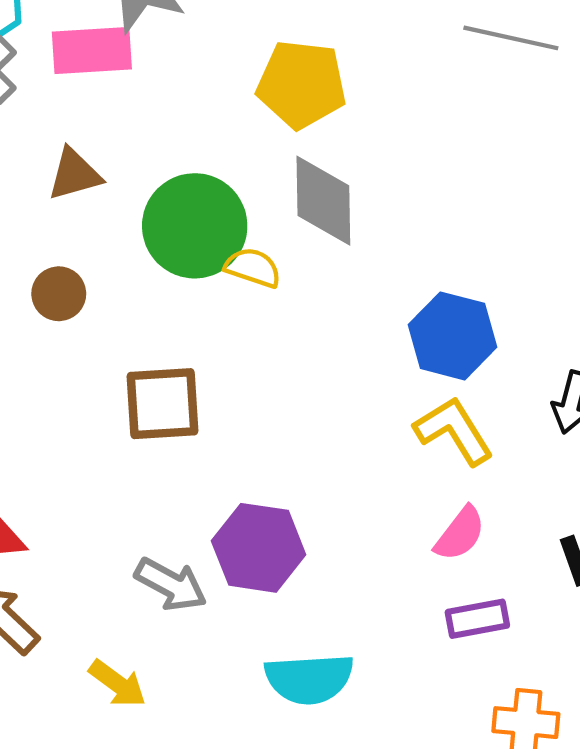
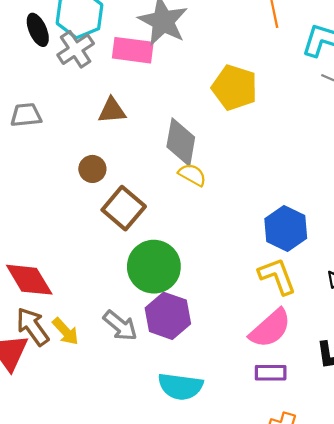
gray diamond: (323, 201) -> (181, 142), moved
green circle: (195, 226) -> (154, 267), moved
brown square: (163, 404) -> (124, 208), moved, turned 33
pink semicircle: (460, 534) -> (270, 328), size x1.5
yellow arrow: (118, 684) -> (66, 331), moved

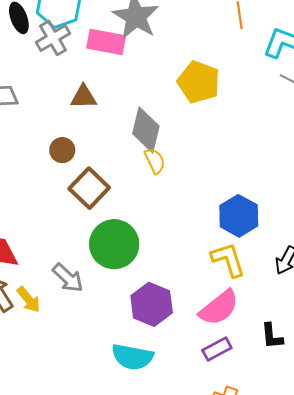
yellow semicircle: (192, 175) -> (155, 161), turned 32
purple hexagon: (168, 316) -> (152, 304), moved
gray arrow: (120, 326) -> (68, 278), moved
purple rectangle: (271, 373) -> (217, 349), turned -32

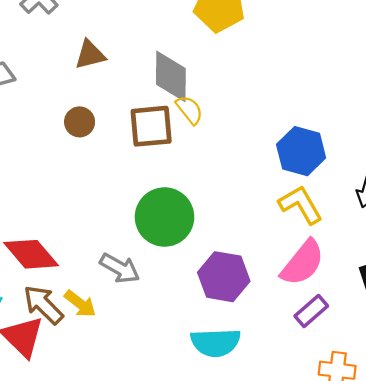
brown square: (89, 188) -> (151, 126), moved, turned -36

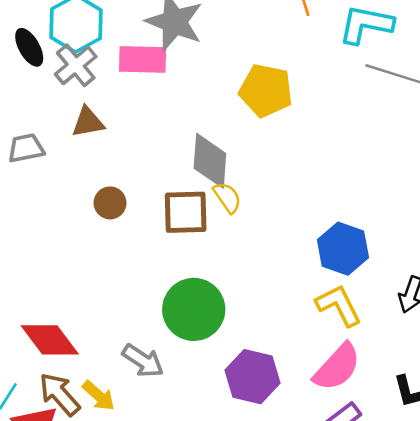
brown triangle: (90, 55) -> (88, 122), moved

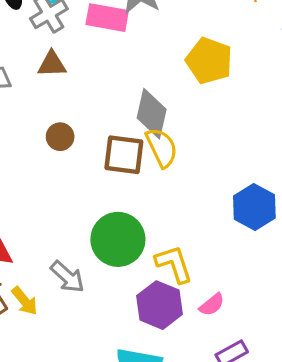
yellow semicircle: (227, 197) -> (162, 148), size x1.4
yellow L-shape: (339, 305) -> (174, 264), moved
pink semicircle: (337, 367) -> (212, 305), moved, size x0.6

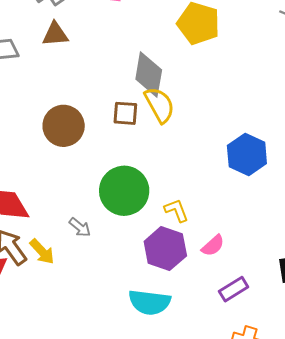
brown circle: (60, 137) -> (64, 126), moved, size x1.6
brown square: (124, 155) -> (125, 113), size x0.7
yellow L-shape: (174, 264) -> (176, 210), size x0.7
gray arrow: (67, 277) -> (80, 227), size x0.7

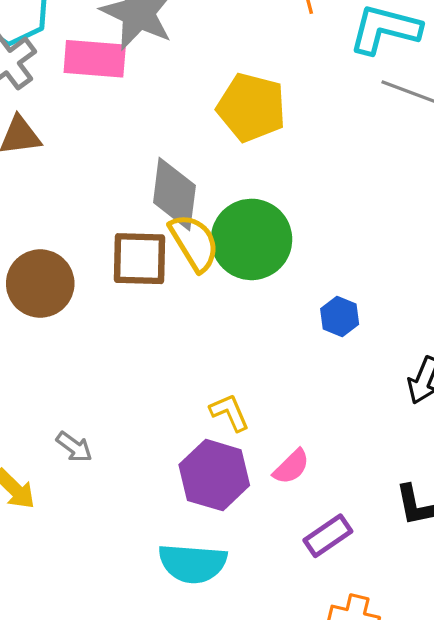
brown square: (125, 113) -> (140, 259), size x1.4
blue hexagon: (247, 154) -> (340, 317), size x0.6
green circle: (124, 191) -> (251, 239), moved

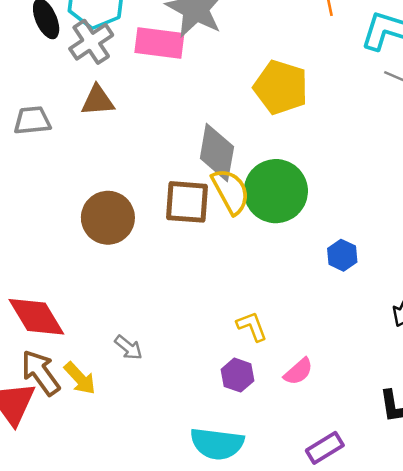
purple hexagon: (214, 475) -> (237, 375), size x0.6
purple rectangle: (328, 536) -> (325, 448), moved

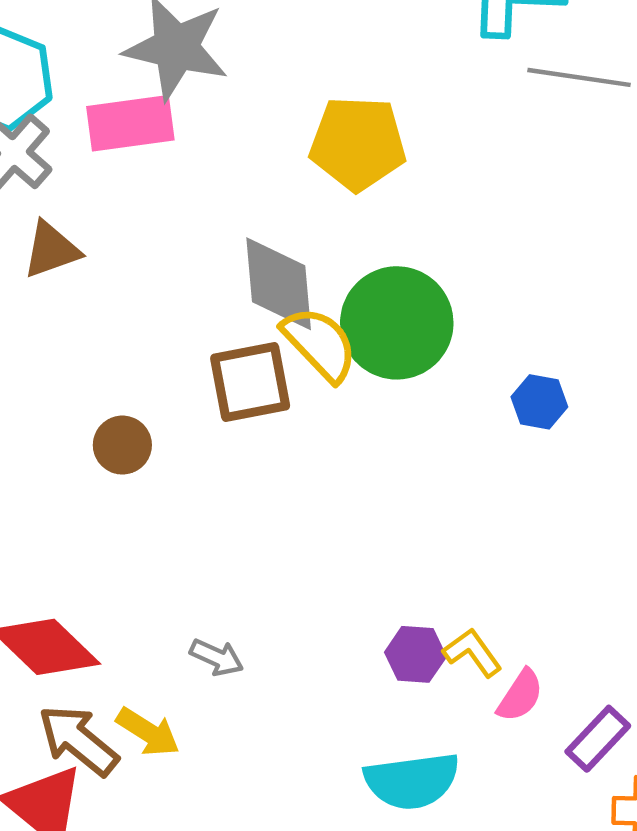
brown circle: (108, 218) -> (122, 445), size x0.6
yellow L-shape: (252, 326) -> (472, 653), moved
pink semicircle: (298, 371) -> (520, 696), moved

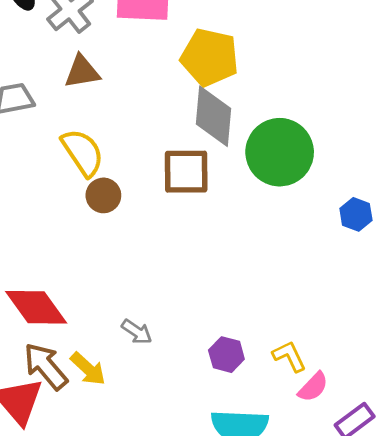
yellow pentagon: (358, 143) -> (210, 57), moved
yellow semicircle: (320, 344) -> (83, 152), moved
purple hexagon: (415, 654) -> (226, 355), moved

